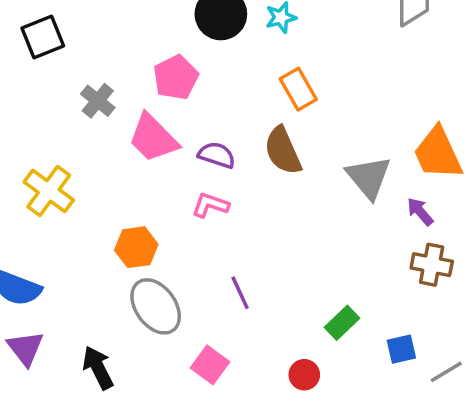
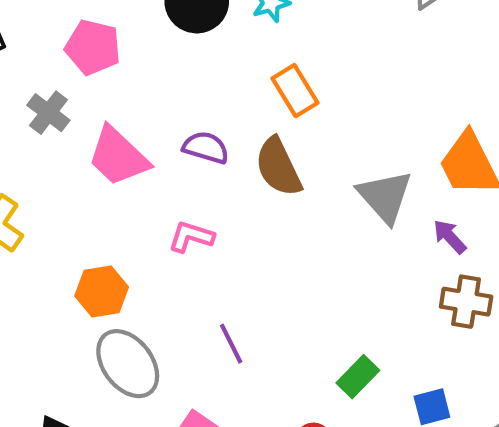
pink pentagon: (176, 77) -> (93, 47), moved, turned -30
purple semicircle: (217, 155) -> (206, 148), moved

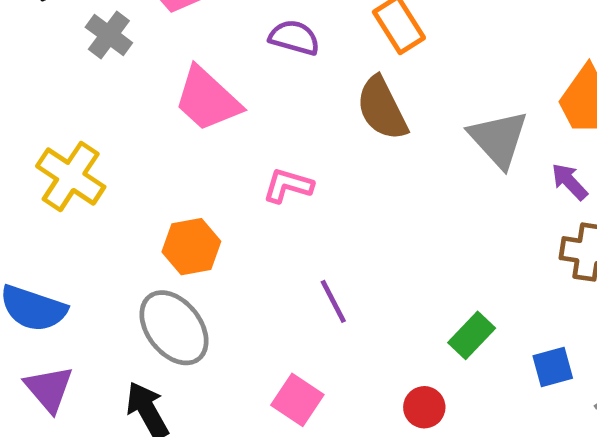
gray cross: (48, 113) -> (109, 35), moved
purple semicircle: (206, 148) -> (294, 38), moved
gray ellipse: (128, 364) -> (174, 328), moved

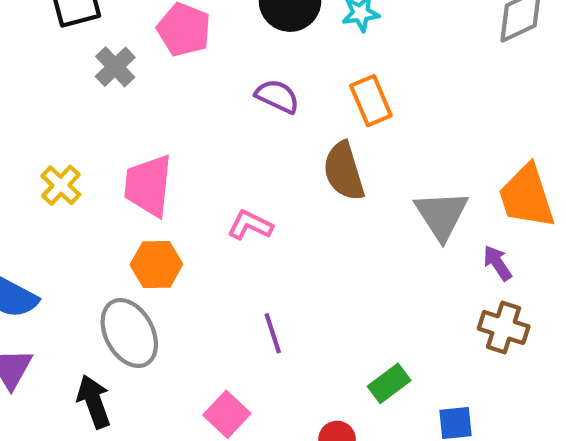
pink trapezoid: (207, 99) -> (148, 185), moved, turned 44
yellow cross: (71, 176) -> (61, 185), size x0.7

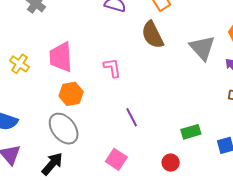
pink L-shape: (250, 225) -> (112, 68), turned 65
green rectangle: (389, 383) -> (191, 132), turned 30
black arrow: (94, 402) -> (52, 164), turned 70

